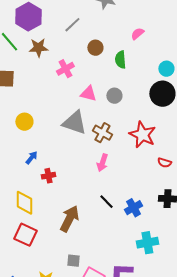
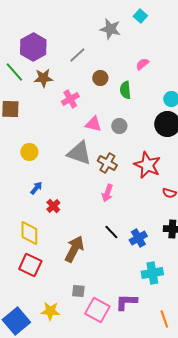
red cross: (48, 176) -> (53, 206), turned -32

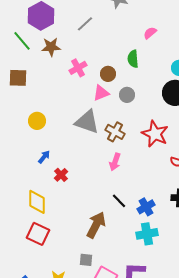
brown circle: (100, 78) -> (108, 74), moved
pink triangle: (93, 124) -> (101, 93), turned -36
brown arrow: (74, 249) -> (96, 225), moved
cyan cross: (152, 273) -> (147, 234), moved

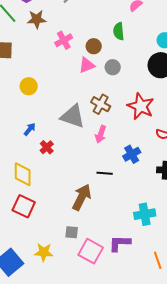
yellow circle: (37, 121) -> (29, 86), moved
gray triangle: (87, 122) -> (73, 116), moved
black line: (119, 201) -> (105, 173), turned -42
blue cross: (146, 207) -> (132, 154), moved
cyan cross: (147, 234) -> (145, 214), moved

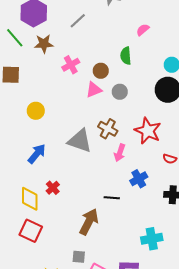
blue arrow: (30, 129) -> (37, 154), size x1.5
pink arrow: (101, 134) -> (120, 153), moved
red cross: (47, 147) -> (53, 188), moved

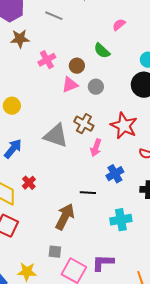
gray line: (78, 21) -> (54, 16), turned 66
green semicircle: (126, 56) -> (102, 51), turned -42
cyan cross: (152, 239) -> (121, 220), moved

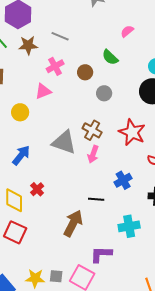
gray line: (54, 16) -> (60, 36), moved
pink triangle: (70, 85) -> (43, 91), moved
pink arrow: (96, 148) -> (93, 154), moved
gray square: (55, 252) -> (56, 276), moved
purple L-shape: (103, 263) -> (101, 254), moved

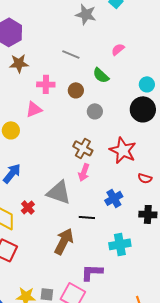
gray line: (60, 36) -> (71, 54), moved
pink cross: (55, 66) -> (46, 84), turned 30
gray triangle: (64, 142) -> (59, 192), moved

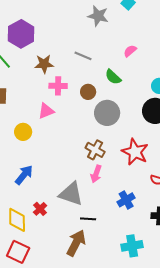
brown star: (19, 63) -> (44, 64), moved
gray circle: (95, 111) -> (107, 113), size x1.6
black line: (87, 217) -> (88, 219), moved

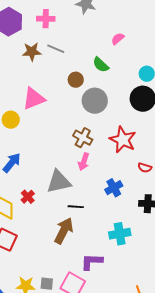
gray line: (83, 56) -> (56, 49), moved
pink cross: (58, 86) -> (46, 19), moved
pink triangle: (46, 111) -> (34, 99), size x1.4
gray triangle: (71, 194) -> (59, 182), turned -32

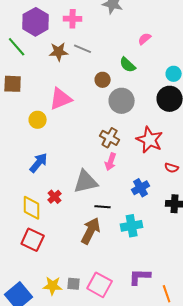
cyan cross: (120, 234) -> (132, 226), moved
purple L-shape: (92, 262) -> (140, 277), moved

